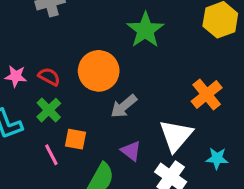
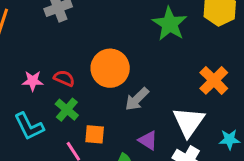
green star: (145, 30) -> (170, 24), moved

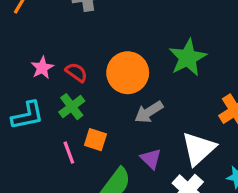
green star: (170, 24) -> (188, 58), moved
pink star: (33, 81) -> (42, 68), turned 30
cyan L-shape: (29, 126) -> (27, 115), turned -88

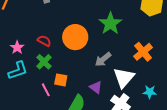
pink star: (42, 68) -> (17, 47), moved
gray arrow: (149, 112) -> (103, 59), moved

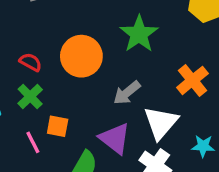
purple triangle: (96, 87) -> (115, 138), size x1.5

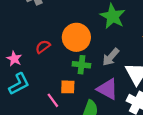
red semicircle: (31, 62) -> (43, 47), turned -56
green cross: (30, 96) -> (81, 65), moved, turned -30

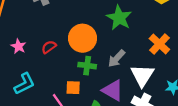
pink star: (14, 59) -> (19, 46), moved

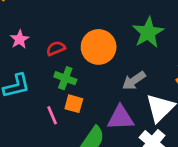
green cross: (87, 66) -> (65, 78), moved
purple triangle: (113, 90) -> (121, 118), turned -45

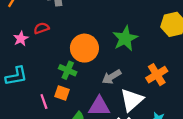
red semicircle: (56, 48) -> (41, 28), moved
green cross: (65, 78) -> (68, 70), moved

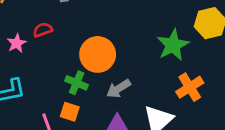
green star: (125, 38) -> (173, 45), moved
gray arrow: (112, 77) -> (118, 89), moved

